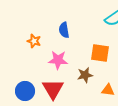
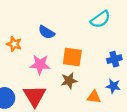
blue semicircle: (64, 30) -> (46, 32), turned -49
orange square: (100, 53) -> (72, 57), moved

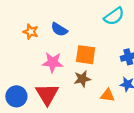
orange star: (14, 44) -> (31, 32), moved

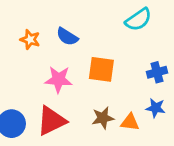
brown star: (82, 79) -> (103, 118), moved
red triangle: (47, 94) -> (51, 121), turned 35

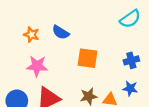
cyan semicircle: (138, 20) -> (130, 19), moved
pink star: (59, 79) -> (37, 66), moved

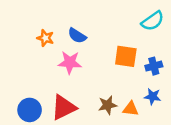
orange square: (88, 58) -> (126, 56), moved
pink star: (37, 66) -> (70, 62), moved

